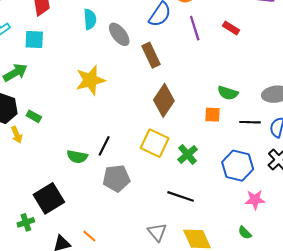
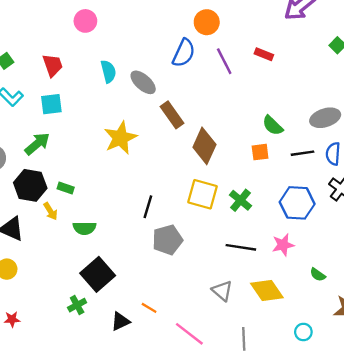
brown rectangle: (151, 55) -> (172, 115), moved
green semicircle: (228, 93) -> (273, 125), turned 36
green semicircle: (77, 157) -> (84, 228), moved
pink star: (255, 200) -> (283, 245), moved

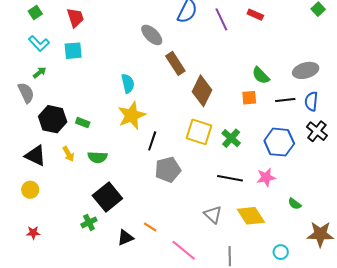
cyan semicircle: (108, 71) -> (128, 83), moved
yellow star: (120, 138) -> (132, 115), moved
green arrow: (37, 144) -> (40, 72), moved, size x0.6
yellow arrow: (51, 211) -> (68, 154), moved

